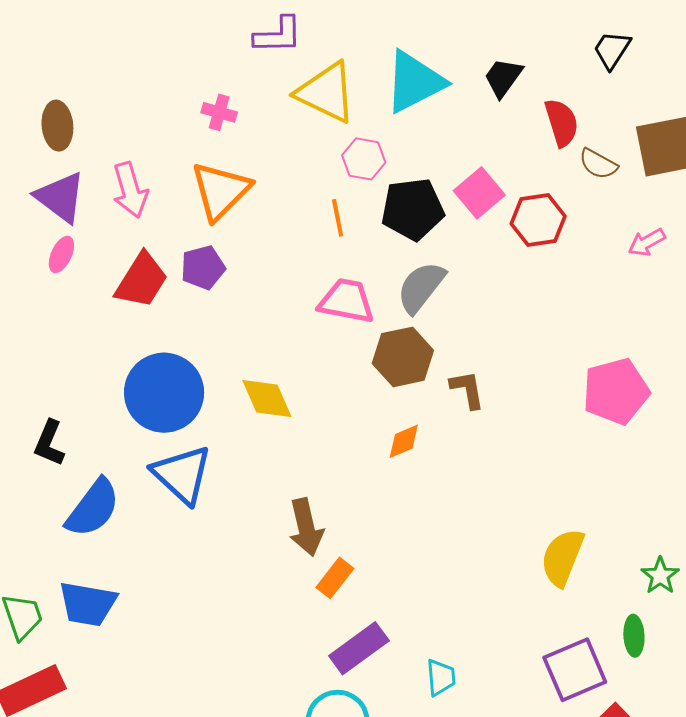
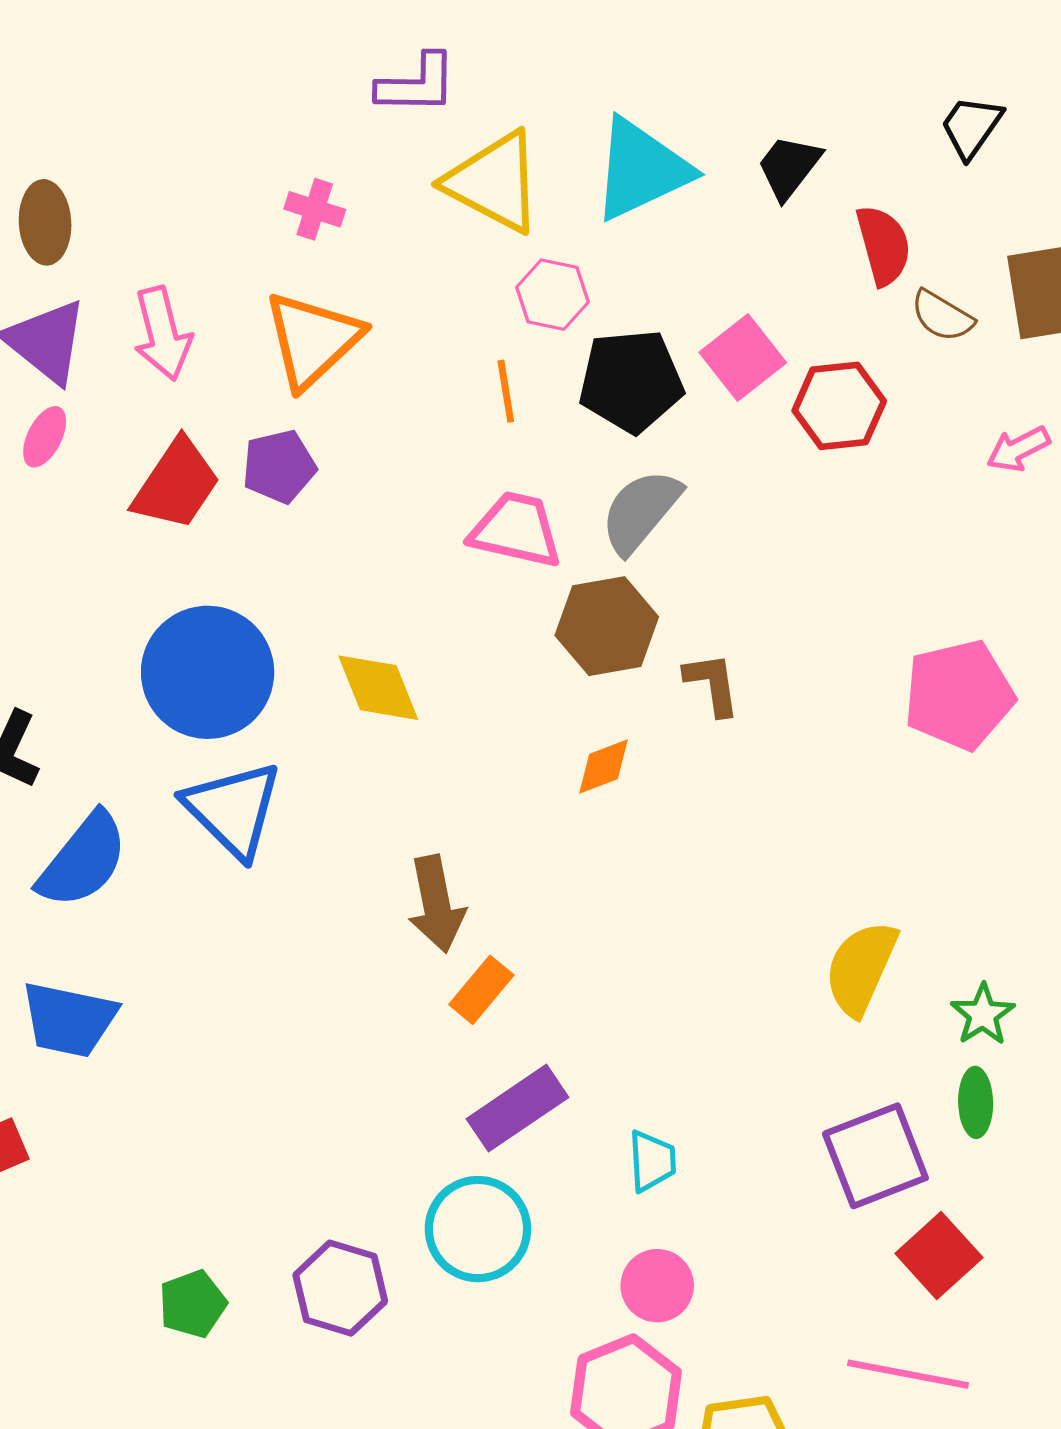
green star: (660, 576) -> (983, 1014), moved

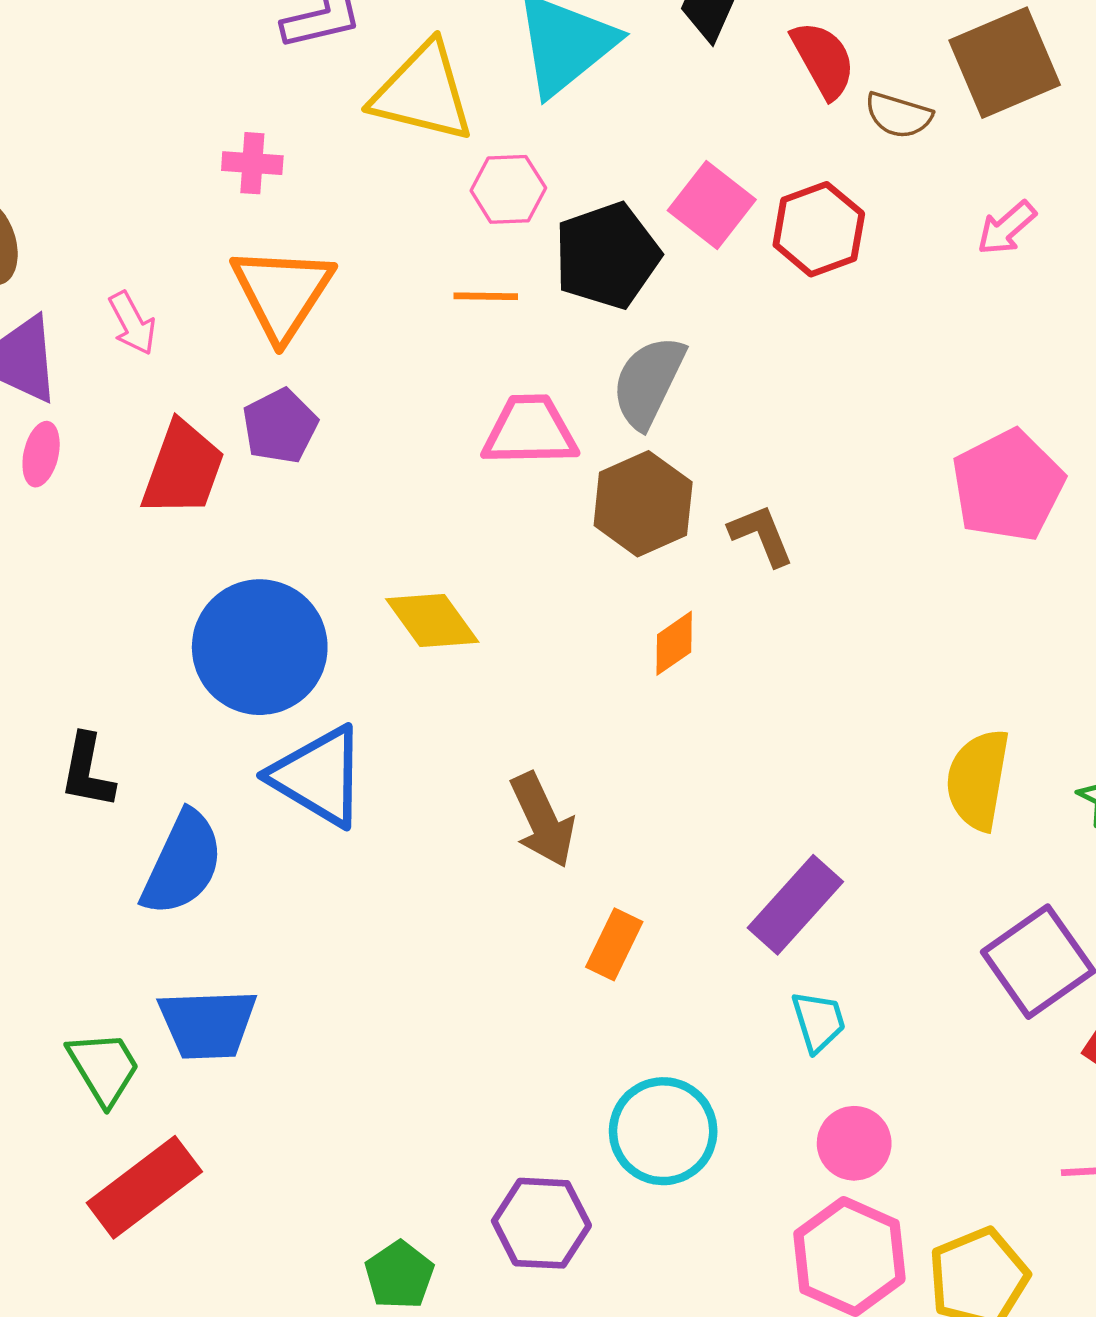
pink arrow: (162, 334) -> (132, 323), size x0.7
orange line: (506, 391) -> (486, 296), turned -66
orange rectangle: (481, 990) -> (614, 944), moved
purple rectangle: (518, 1108) -> (795, 905), moved

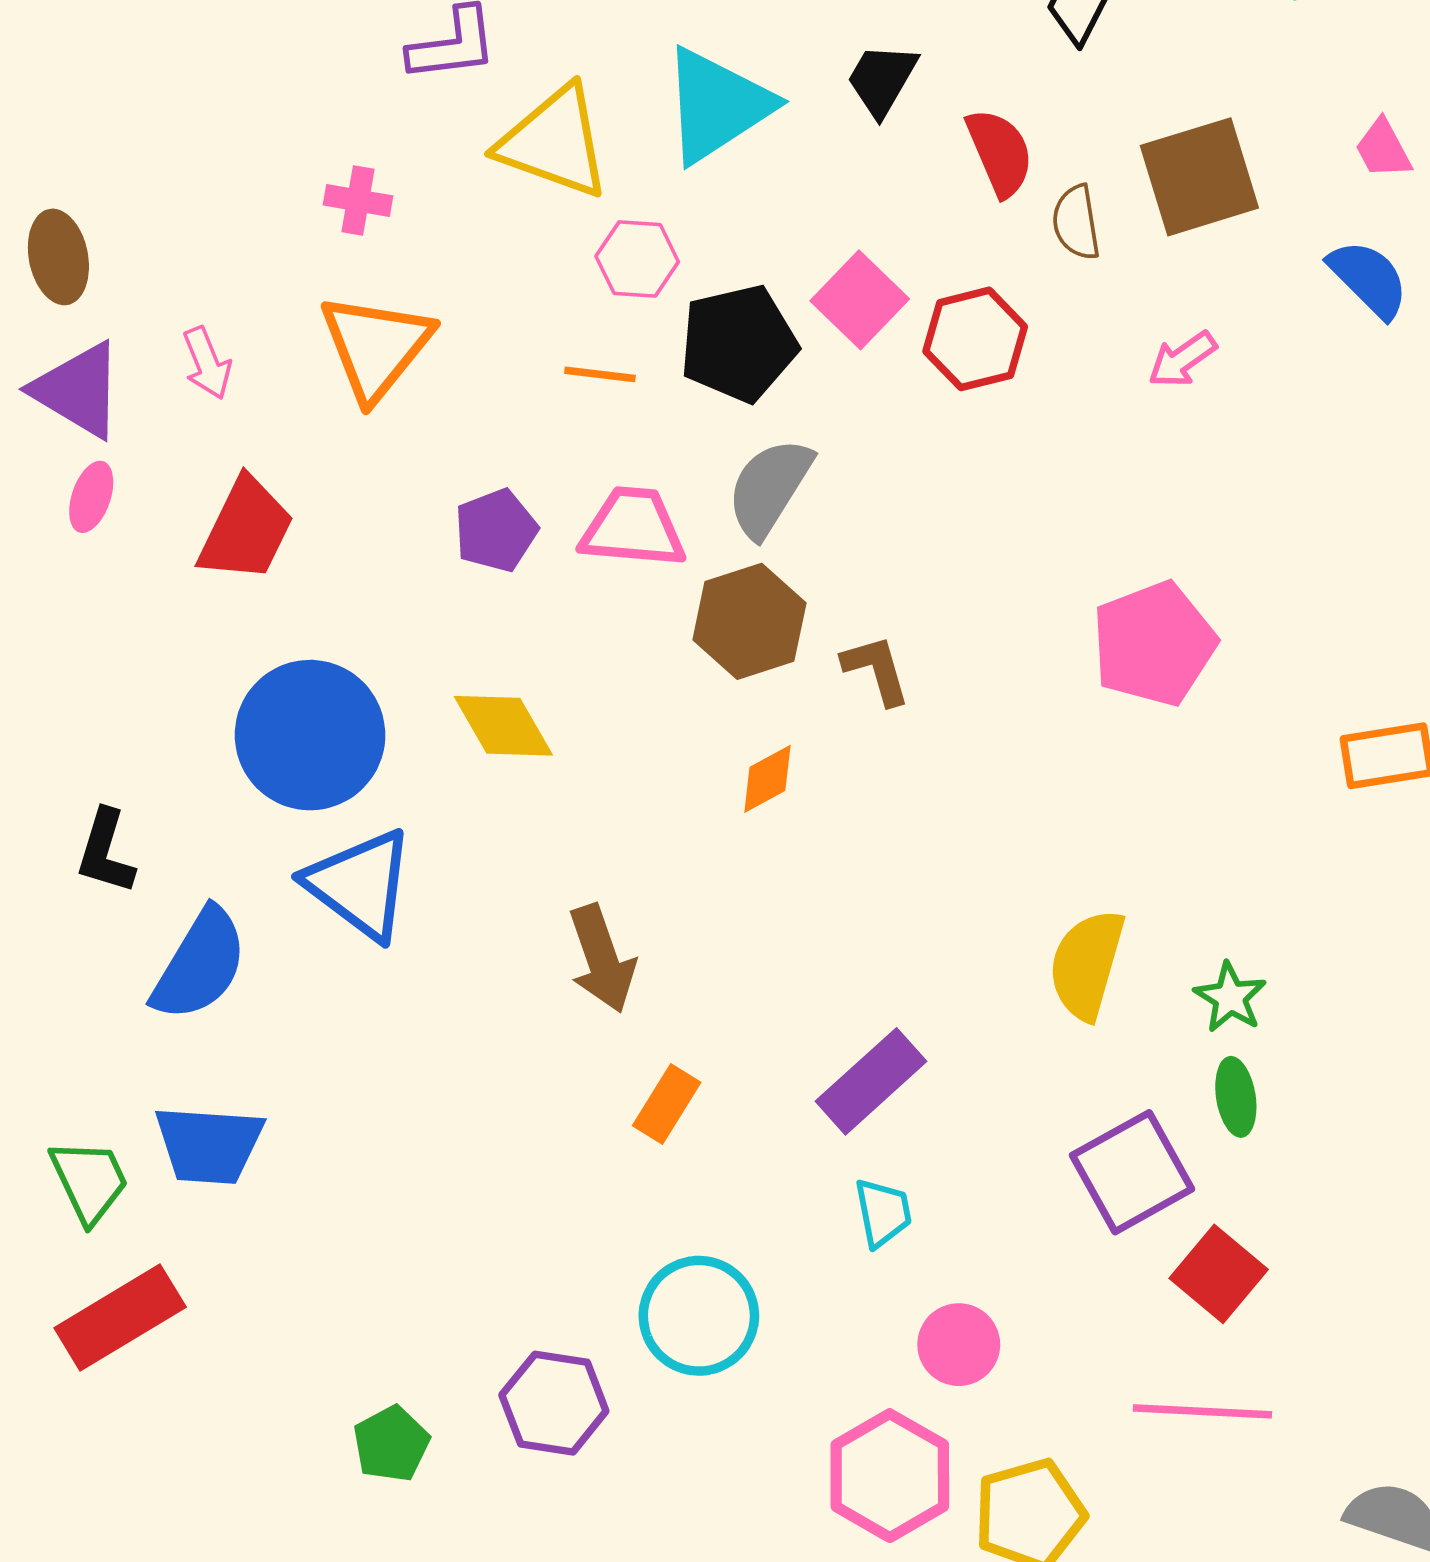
brown semicircle: (899, 115) -> (1076, 222), turned 58
purple pentagon: (280, 426) -> (496, 530), moved
pink circle: (854, 1143) -> (959, 1345), moved

